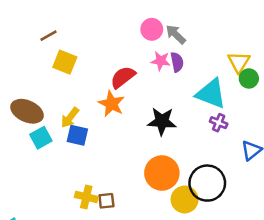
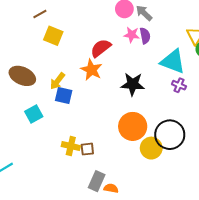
cyan square: (41, 138) -> (34, 114), moved

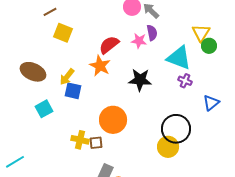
pink star: (132, 35) -> (139, 41), moved
orange circle: (133, 126) -> (113, 120), moved
yellow circle: (151, 148) -> (168, 147), moved

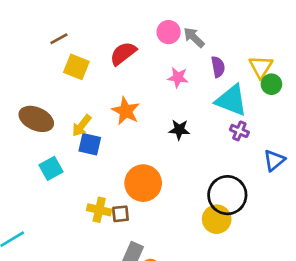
purple semicircle: (152, 33) -> (218, 67), moved
red semicircle: (109, 45) -> (123, 53), moved
black star: (140, 80) -> (179, 130), size x0.7

